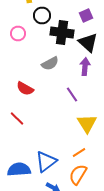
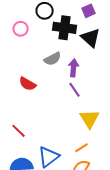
purple arrow: (85, 66) -> (74, 68), moved
red line: (17, 118) -> (19, 131), moved

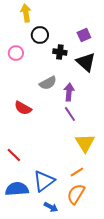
black cross: (65, 28) -> (60, 52), size x0.6

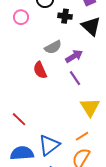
purple arrow: (69, 92) -> (74, 56), turned 54
red semicircle: (23, 108) -> (40, 70), moved, turned 36

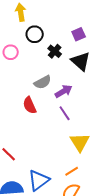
black cross: (65, 16) -> (55, 51), turned 32

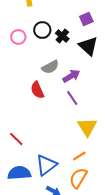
black circle: (35, 34) -> (42, 30), moved

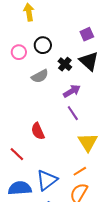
black cross: (62, 36) -> (65, 64), moved
gray semicircle: (50, 67) -> (40, 76), moved
red semicircle: (37, 90) -> (38, 131), moved

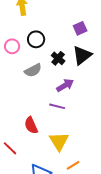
black triangle: (89, 61) -> (82, 55), turned 40
purple line: (73, 113) -> (57, 106), moved, turned -42
yellow triangle: (88, 142) -> (59, 141), moved

